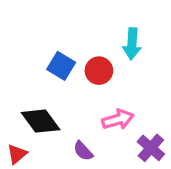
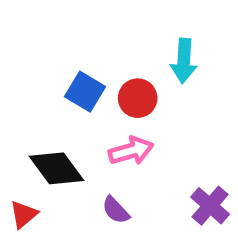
pink arrow: (118, 119) -> (131, 151), moved

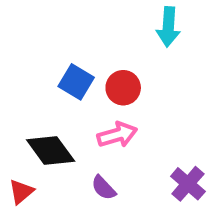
cyan arrow: (184, 61) -> (168, 27), moved

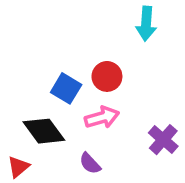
blue square: (76, 82) -> (66, 88), moved
purple cross: (188, 184) -> (163, 140), moved

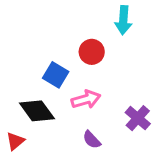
red circle: (107, 76) -> (92, 52), moved
purple semicircle: (90, 163) -> (92, 140), moved

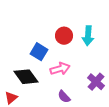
cyan arrow: (123, 20) -> (88, 36), moved

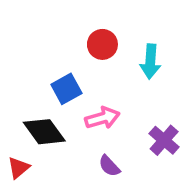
red circle: (64, 36) -> (102, 44), moved
blue square: (39, 52) -> (66, 89), turned 30

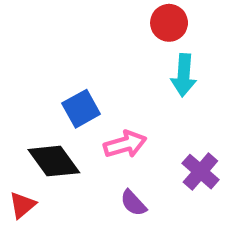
red circle: (102, 44) -> (169, 23), moved

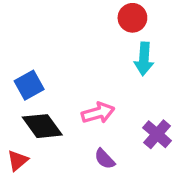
blue square: (81, 109) -> (29, 85), moved

